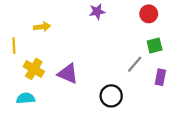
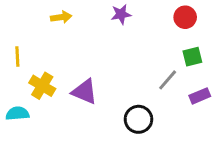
yellow arrow: (42, 27) -> (61, 17), moved
purple rectangle: (160, 77) -> (200, 96), turned 56
cyan semicircle: (26, 98) -> (17, 113), moved

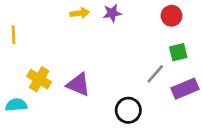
yellow arrow: (61, 17) -> (80, 13), moved
yellow line: (17, 57) -> (14, 35), moved
purple rectangle: (200, 96) -> (185, 89), size x1.4

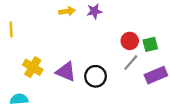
red circle: (172, 16) -> (130, 41), moved
cyan semicircle: (16, 105) -> (19, 99), moved
black circle: (128, 110) -> (96, 76), moved

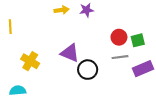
gray line: (131, 63) -> (120, 57), turned 42
purple triangle: (66, 72) -> (70, 53), moved

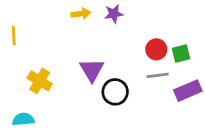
purple triangle: (70, 53) -> (92, 70), turned 36

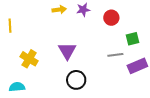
red circle: (156, 49) -> (111, 18), moved
black circle: (115, 92) -> (76, 80), moved

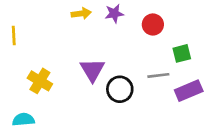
black circle: (76, 80) -> (120, 89), moved

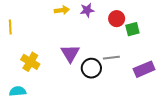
green square: (182, 53) -> (132, 29), moved
gray line: (158, 75) -> (111, 58), moved

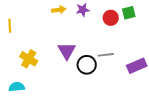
green square: (132, 29) -> (129, 13), moved

